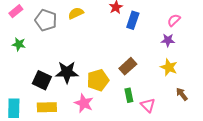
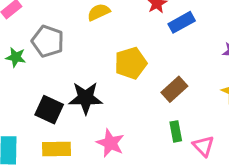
gray pentagon: (46, 20) -> (48, 41), moved
blue rectangle: (133, 20) -> (182, 22), turned 42
yellow pentagon: (98, 80) -> (131, 63), moved

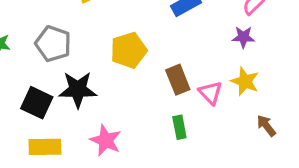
gray pentagon: (48, 41) -> (53, 44), moved
brown rectangle: (174, 89) -> (178, 80), turned -70
pink triangle: (203, 146) -> (211, 93), moved

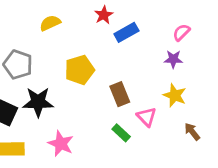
pink triangle: (211, 93) -> (147, 117), moved
green rectangle: (179, 127) -> (121, 133), turned -36

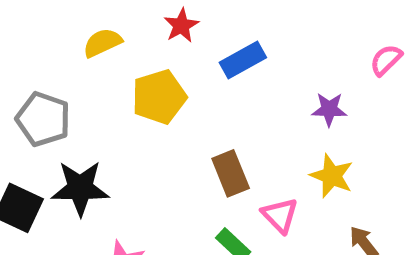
red star: (104, 15) -> (181, 25), moved
pink semicircle: (181, 32) -> (386, 60), moved
yellow pentagon: (80, 70) -> (159, 97), moved

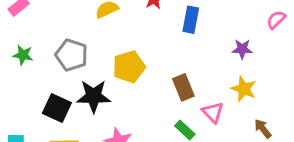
blue rectangle: (243, 60) -> (191, 20), turned -50
yellow pentagon: (159, 97) -> (129, 67), moved

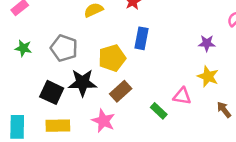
blue rectangle: (191, 20) -> (142, 38), moved
brown rectangle: (183, 87) -> (121, 91), moved, turned 70
pink triangle: (213, 112) -> (182, 96), turned -36

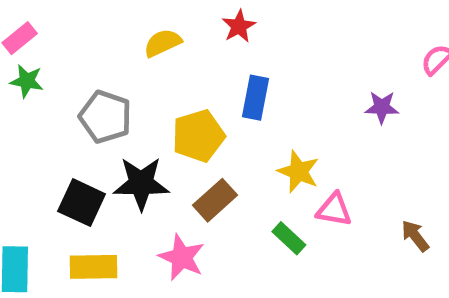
green star: (23, 48) -> (27, 81), moved
yellow star: (208, 76) -> (298, 172), moved

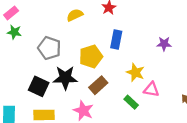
purple star: (382, 107) -> (164, 44), moved

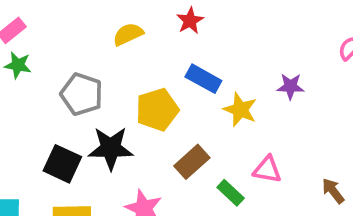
blue rectangle: (116, 40) -> (203, 79), turned -72
yellow star: (135, 72) -> (240, 110), moved
brown rectangle: (98, 85) -> (192, 162), moved

